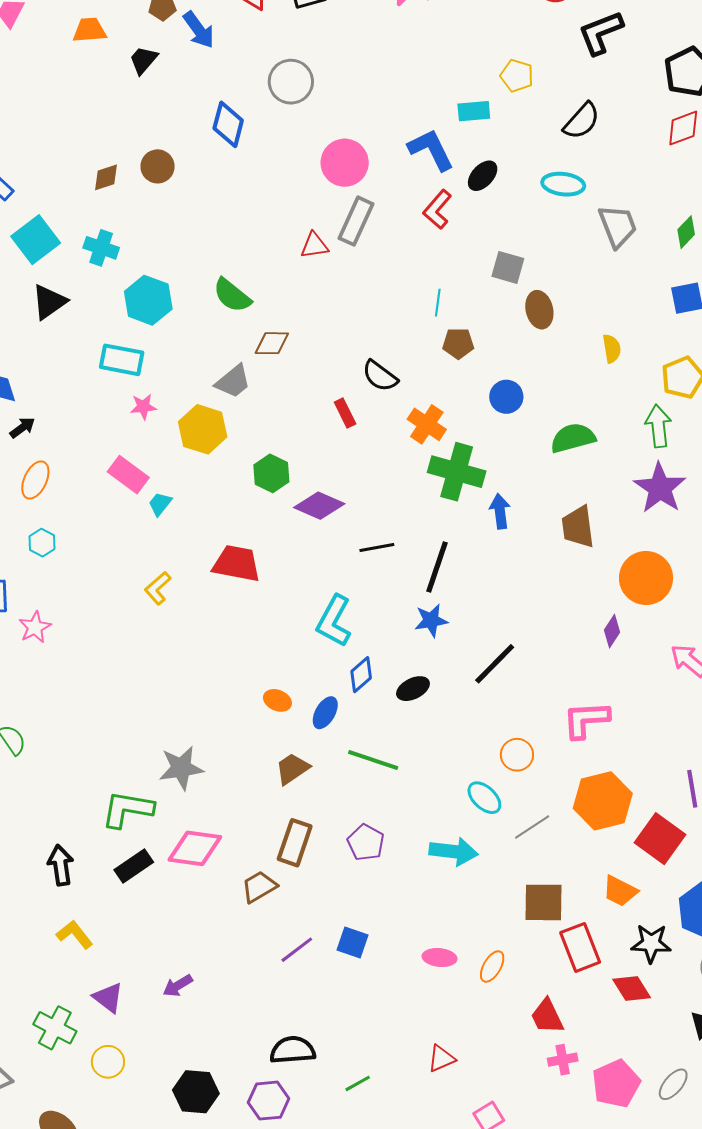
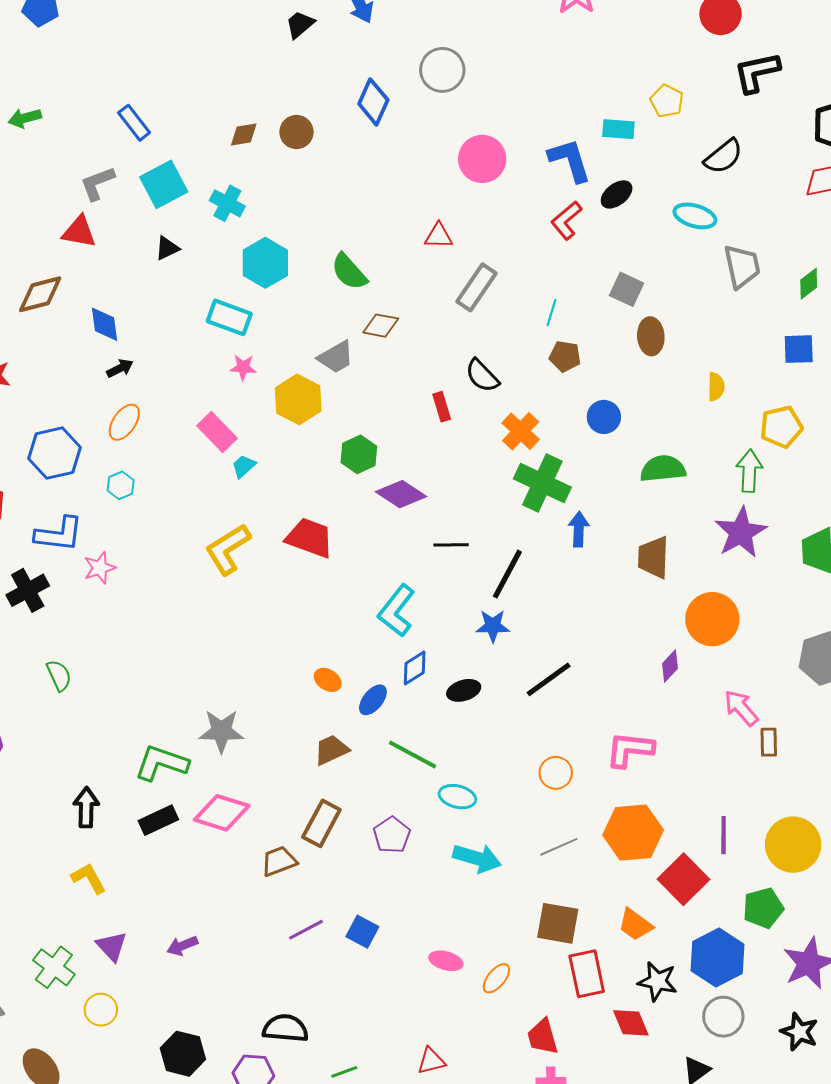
gray rectangle: (356, 221) -> (477, 287), moved
black triangle: (49, 302) -> (167, 248), size x0.7
yellow L-shape: (158, 588) -> (228, 549), size x1.6
cyan ellipse: (484, 798) -> (457, 797), moved, turned -39

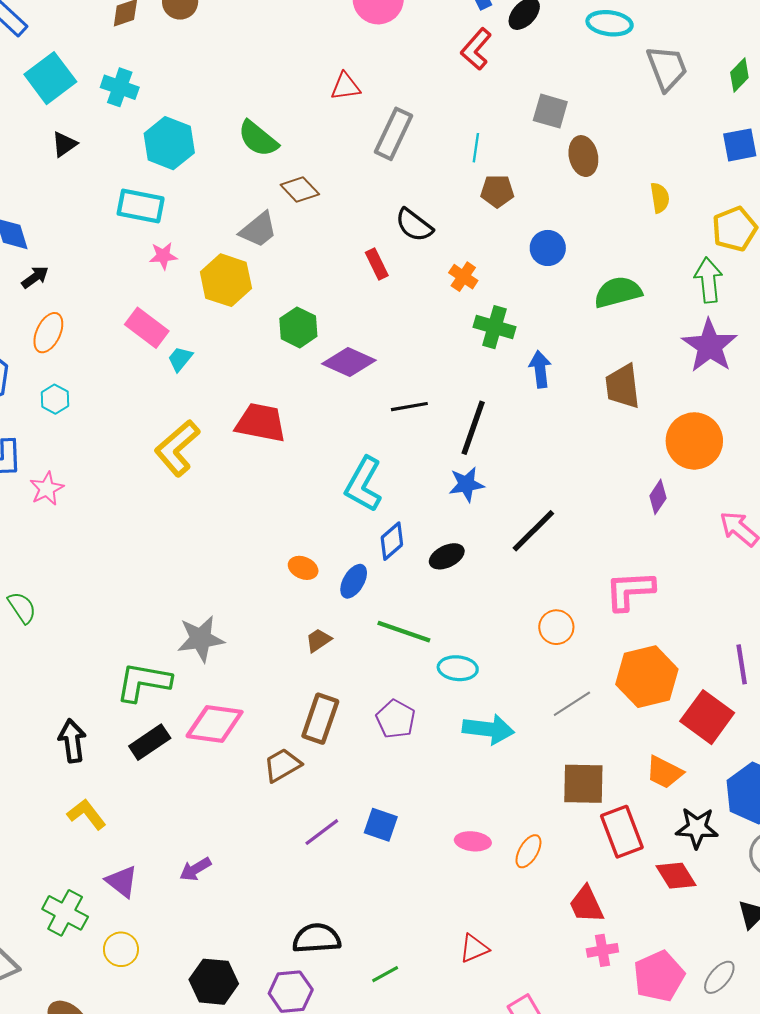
brown diamond: (381, 326) -> (300, 189), turned 45
orange cross: (521, 431) -> (463, 277), size x0.7
green cross: (542, 483) -> (494, 327), size x0.7
brown trapezoid: (331, 750) -> (318, 640), size x0.7

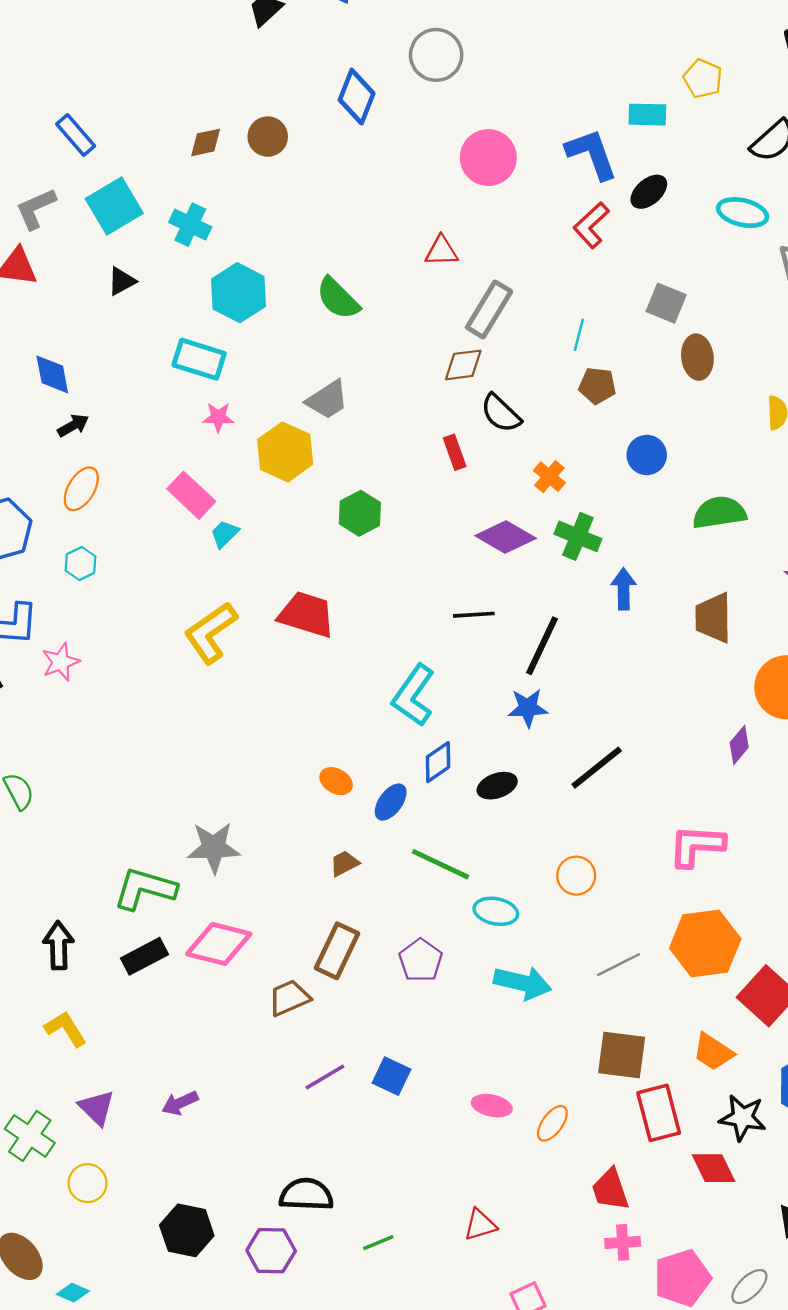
brown diamond: (300, 189) -> (463, 365), moved, turned -60
purple diamond: (349, 362) -> (506, 537), moved
orange circle: (556, 627) -> (576, 876), moved

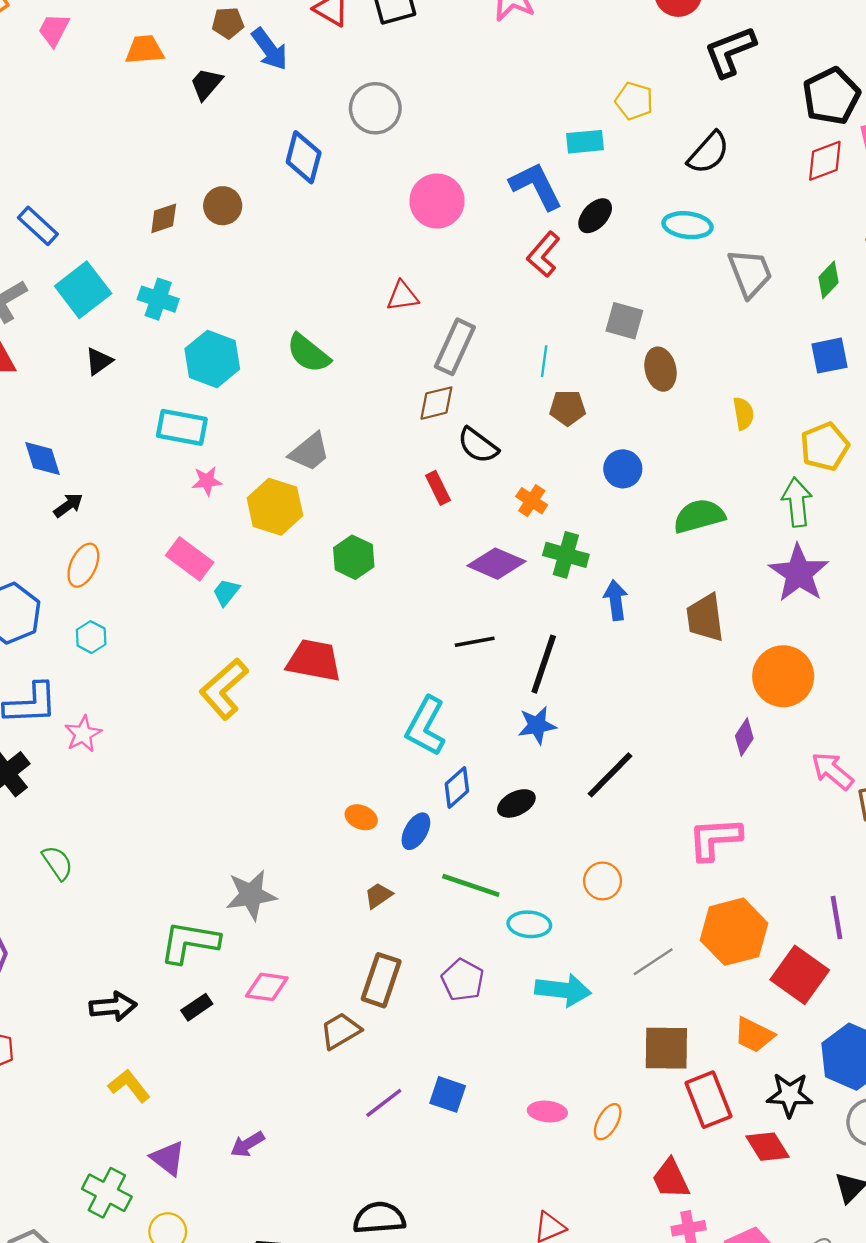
pink diamond: (219, 944) -> (267, 987), size x0.7
black arrow: (59, 945) -> (113, 1006), turned 93
black rectangle: (144, 956) -> (197, 1007), size x0.7

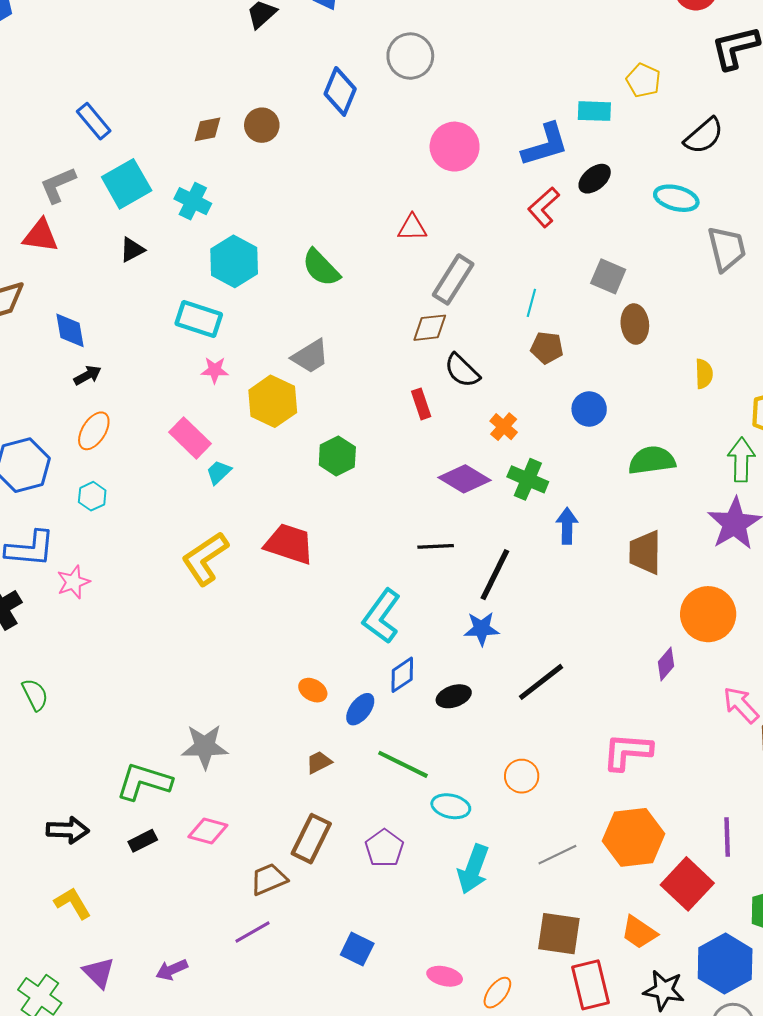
blue L-shape: (536, 186) -> (545, 145), turned 92
cyan arrow: (563, 990) -> (473, 869), turned 96
purple line: (384, 1103) -> (252, 932), moved

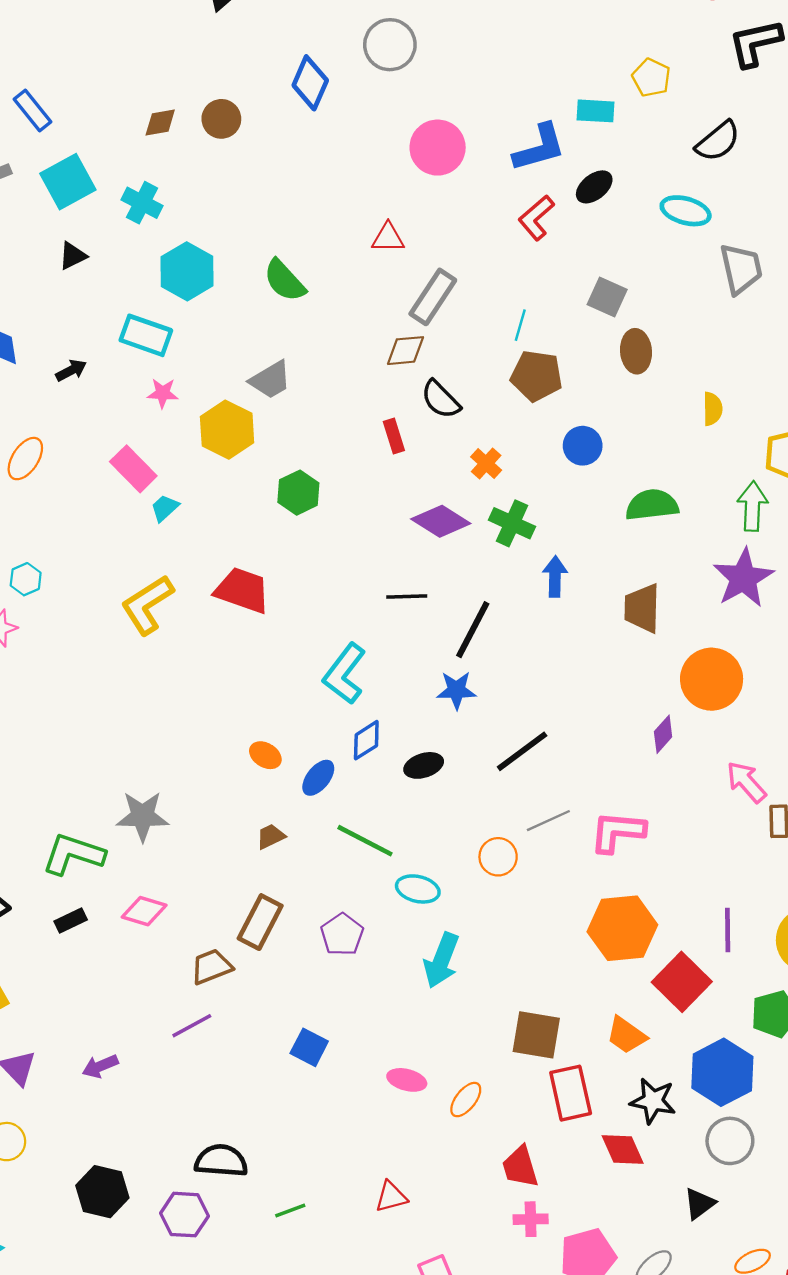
brown pentagon: (547, 348) -> (537, 376), size x1.4
black arrow: (88, 375) -> (71, 370), moved
cyan hexagon: (92, 496) -> (26, 579), moved
gray line: (557, 855) -> (548, 821), moved

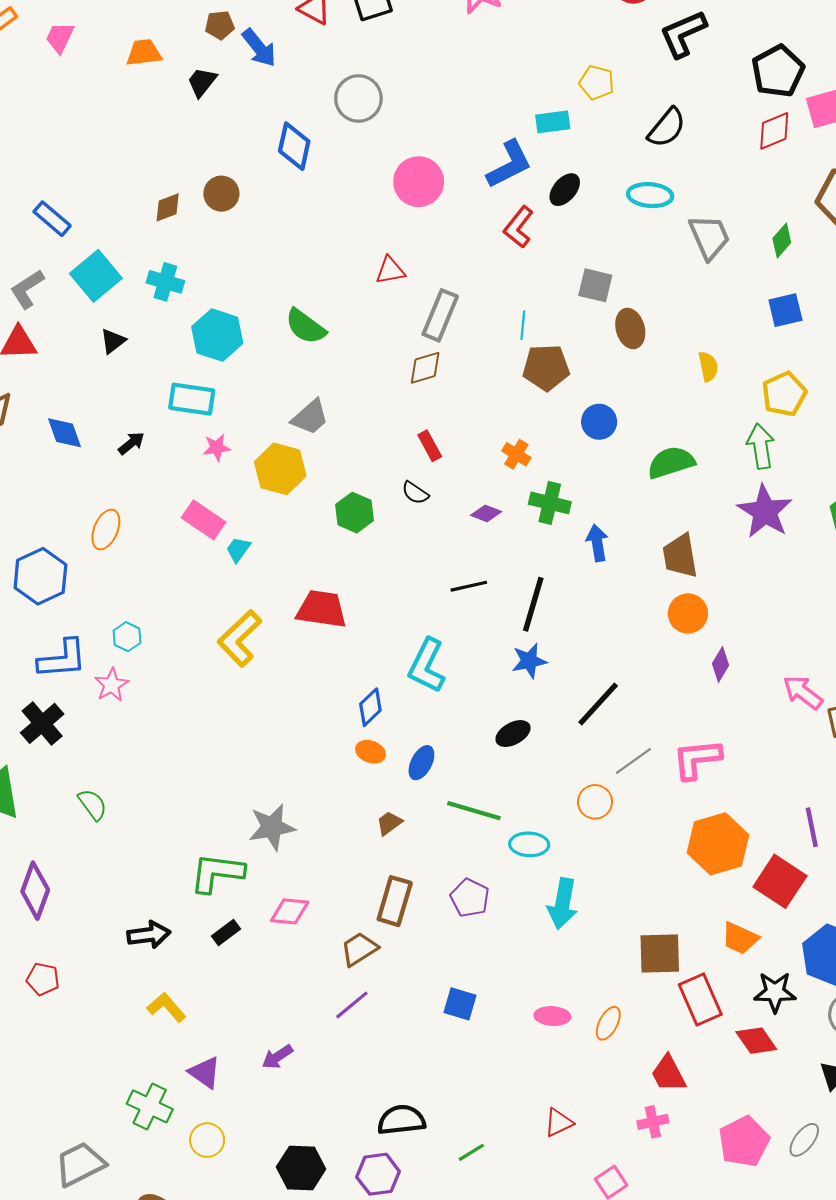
black semicircle: (441, 400) -> (415, 493), moved, size x0.7
purple diamond: (441, 521) -> (486, 513), size x0.6
orange circle: (712, 679) -> (688, 613), moved, size x0.7
blue diamond: (366, 740) -> (370, 707), moved
pink cross: (531, 1219) -> (653, 1122), moved

